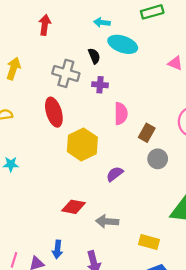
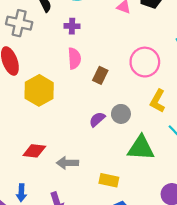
purple cross: (100, 85) -> (72, 26), moved
gray circle: (158, 159) -> (121, 114), moved
purple semicircle: (115, 174) -> (97, 119), moved

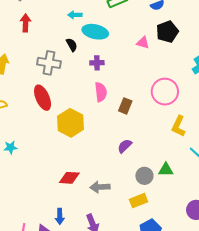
gray circle: (121, 114) -> (144, 176), moved
green triangle: (141, 148) -> (166, 170), size x0.6
yellow rectangle: (109, 180) -> (138, 201), turned -30

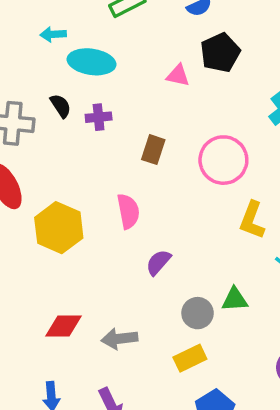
black semicircle: (72, 45) -> (61, 106), moved
pink semicircle: (101, 92) -> (128, 211), moved
brown rectangle: (125, 106) -> (153, 150), moved

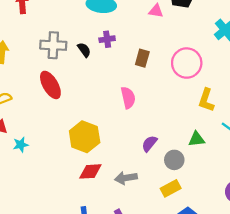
black semicircle: (61, 106) -> (84, 50), moved
yellow hexagon: (59, 228) -> (85, 137), moved
purple semicircle: (158, 262) -> (149, 144), moved
green triangle: (235, 299) -> (197, 139), moved

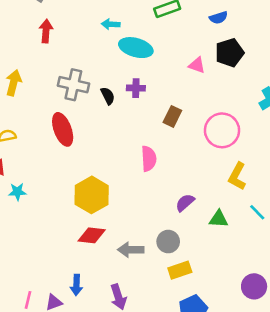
purple semicircle: (149, 144) -> (185, 203), moved
gray circle: (174, 160) -> (168, 242), moved

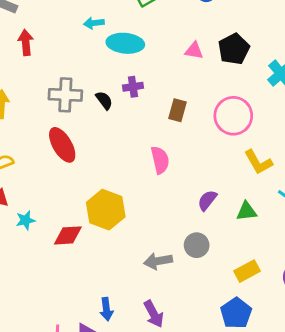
black pentagon: (229, 53) -> (234, 49), moved
yellow L-shape: (237, 176) -> (258, 162), turned -48
red diamond: (92, 235) -> (68, 235), moved
yellow rectangle: (180, 270) -> (247, 271), moved

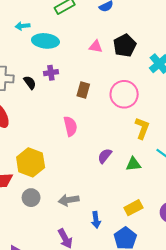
yellow L-shape: (258, 162) -> (142, 128), turned -130
gray circle: (197, 245) -> (31, 198), moved
blue arrow: (106, 309) -> (96, 220), moved

